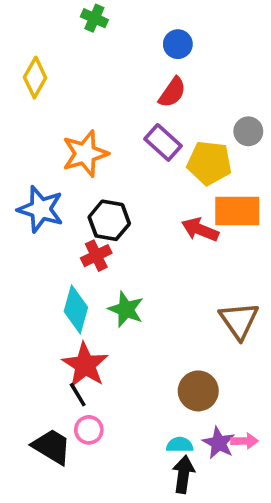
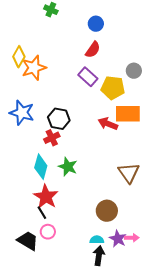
yellow diamond: (35, 78) -> (19, 57), moved
orange star: (85, 154) -> (34, 68), moved

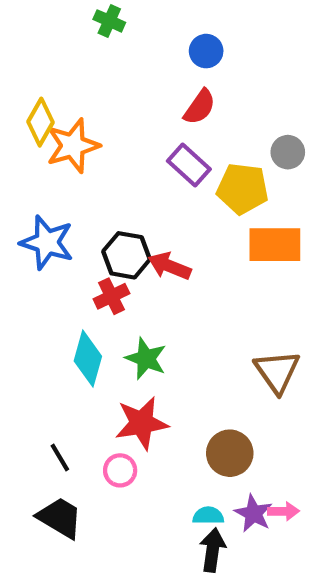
red arrow: (108, 124) -> (170, 266), moved
red star: (46, 197) -> (142, 423), moved, turned 30
black line: (42, 213) -> (60, 457), moved
pink circle: (48, 232) -> (120, 470), moved

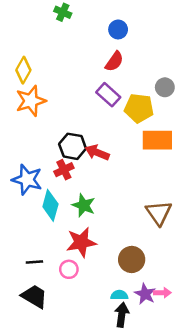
orange star: (73, 146) -> (31, 101), moved
blue star: (47, 242) -> (27, 180), moved
black line: (60, 457) -> (34, 262), turned -63

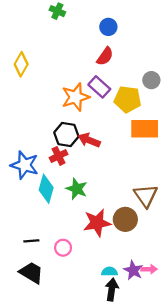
orange star: (31, 101) -> (76, 97), moved
red star: (81, 242) -> (97, 223), moved
brown circle: (132, 259) -> (125, 219), moved

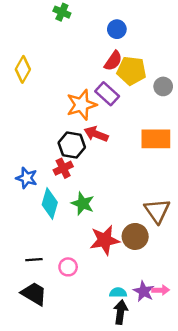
yellow pentagon: (128, 99) -> (131, 71), moved
red arrow: (89, 140) -> (96, 134), moved
blue star: (25, 165) -> (27, 178), size x0.7

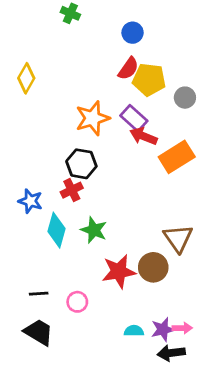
purple rectangle: (107, 94) -> (134, 118), moved
red arrow: (96, 134) -> (144, 136), moved
orange rectangle: (156, 139) -> (177, 157), turned -32
purple star: (144, 291) -> (163, 329), turned 30
black arrow: (120, 312) -> (171, 353), moved, turned -105

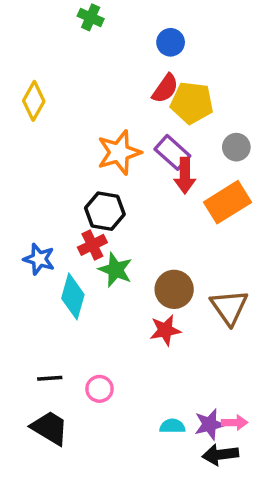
gray circle: (185, 98) -> (236, 147), moved
red arrow: (144, 136) -> (185, 176), turned -112
green star: (94, 230) -> (115, 270), moved
brown circle: (153, 267) -> (174, 289), moved
red star: (119, 271) -> (165, 330), moved, size x0.7

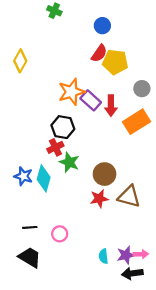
purple rectangle: (172, 152) -> (91, 100), moved
blue star: (39, 259) -> (23, 176), moved
brown triangle: (229, 307) -> (129, 196), moved, turned -40
cyan semicircle: (172, 426) -> (103, 256), turned -96

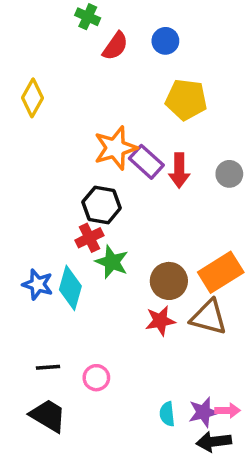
red semicircle: (99, 53) -> (115, 46), moved
gray circle: (142, 89) -> (229, 174), moved
orange rectangle: (137, 122) -> (221, 272), moved

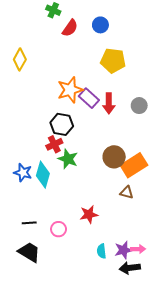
brown circle: (169, 281) -> (114, 157), moved
brown triangle: (209, 317) -> (127, 192), size x0.6
red star: (160, 321) -> (89, 214), moved

